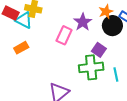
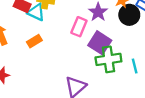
purple square: (99, 50) -> (100, 43), moved, size x1.5

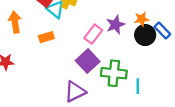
purple square: (100, 43) -> (88, 61), moved

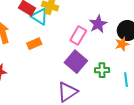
orange star: (142, 19) -> (122, 44), moved
green cross: (114, 73) -> (102, 70), size x0.6

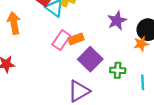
pink rectangle: (78, 35) -> (61, 40), moved
orange rectangle: (34, 44) -> (76, 39), moved

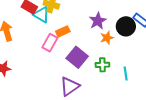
orange rectangle: (76, 39) -> (63, 31), moved
orange star: (141, 44) -> (107, 38), moved

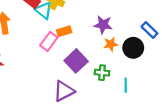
purple star: (98, 21) -> (103, 25), turned 30
black circle: (126, 26) -> (133, 48), moved

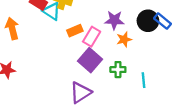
pink rectangle: (49, 41) -> (92, 37), moved
black circle: (133, 48) -> (148, 21), moved

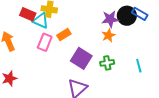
purple star: (114, 20) -> (110, 19), moved
pink rectangle: (92, 37) -> (45, 42), moved
cyan line: (144, 80) -> (139, 66), moved

